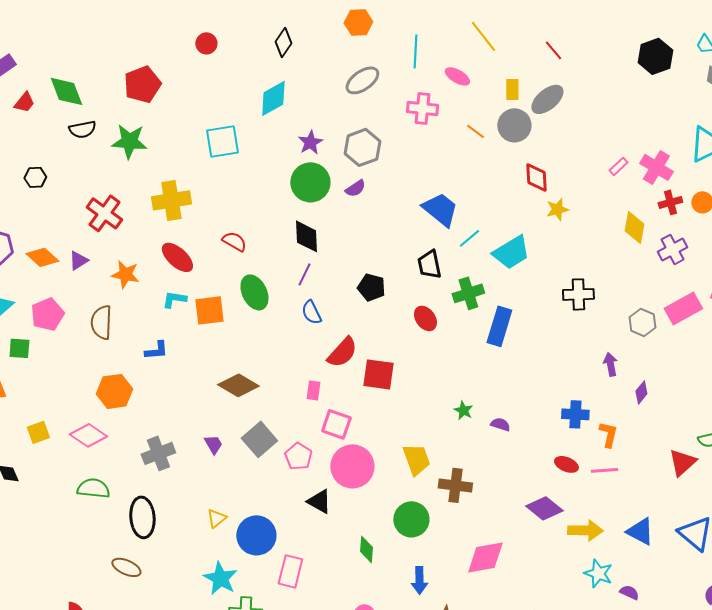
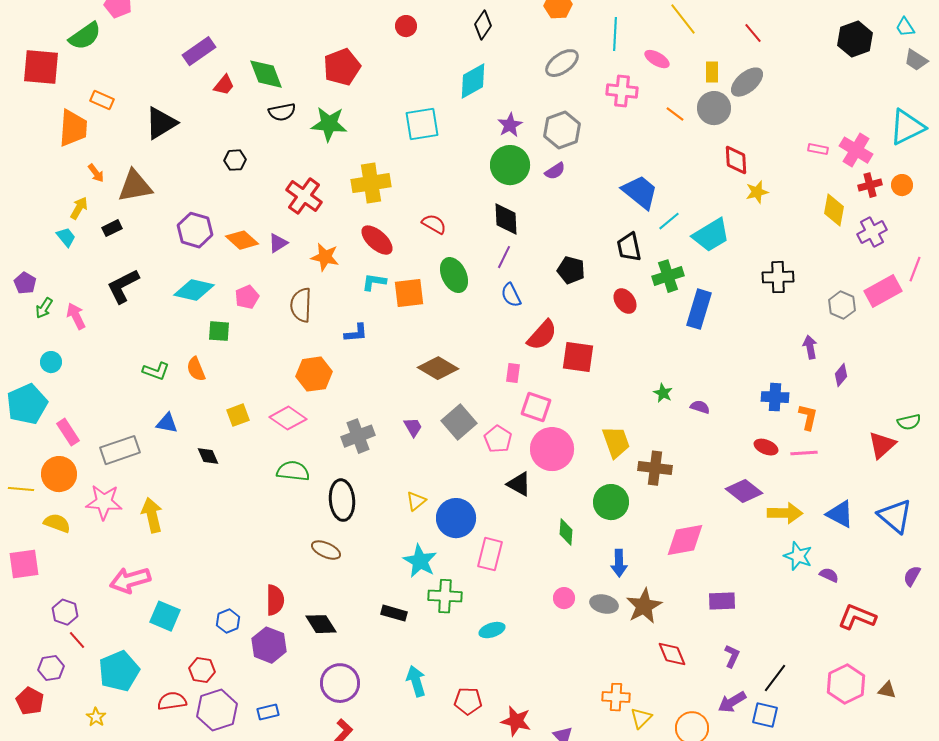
pink rectangle: (618, 166) -> (818, 149), turned 54
pink pentagon: (47, 314) -> (247, 297), size x0.7

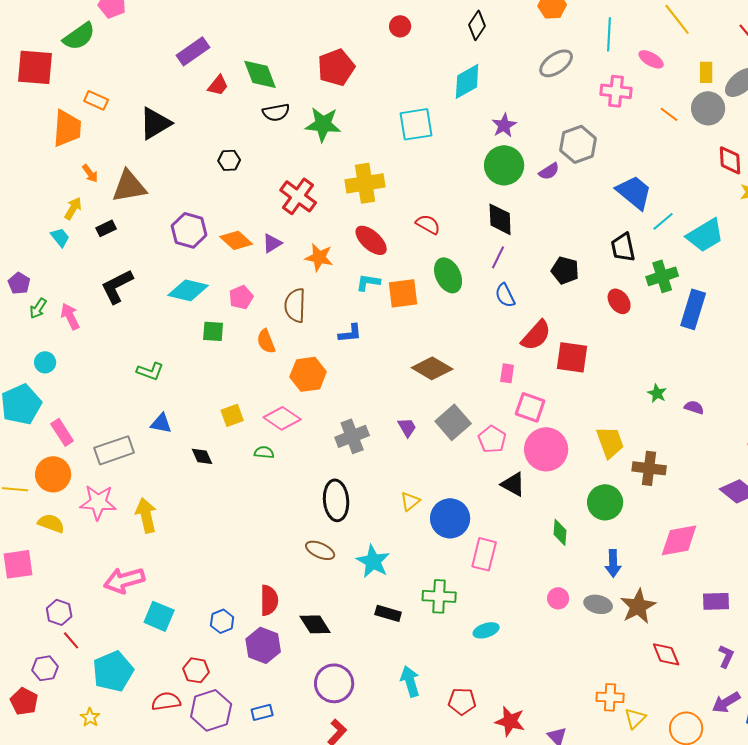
gray hexagon: (562, 130) -> (578, 144), moved
orange semicircle: (196, 369) -> (266, 341), moved
green semicircle: (293, 471) -> (264, 452), moved, size x0.6
cyan star: (420, 561) -> (373, 561), moved

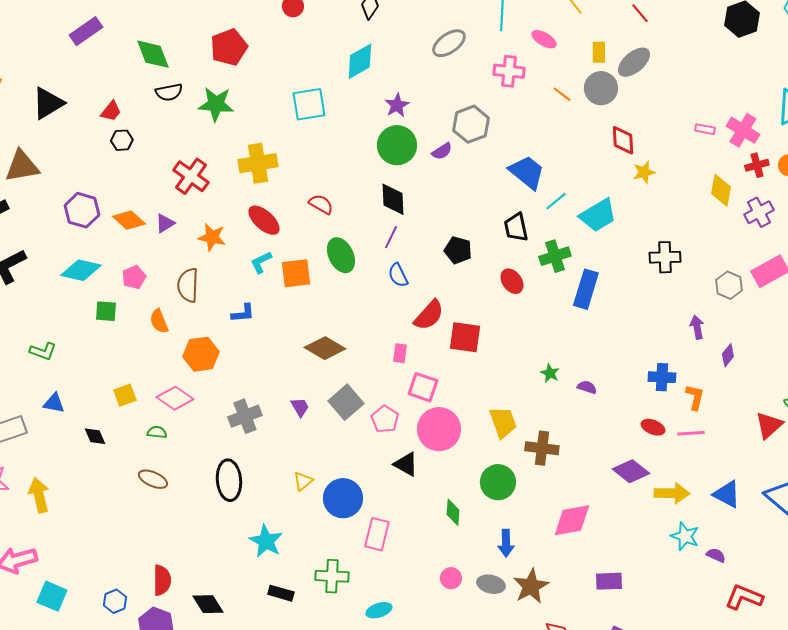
red trapezoid: (218, 85) -> (111, 111), moved
cyan L-shape: (368, 282) -> (261, 262), turned -35
brown ellipse: (320, 550) -> (153, 479), moved

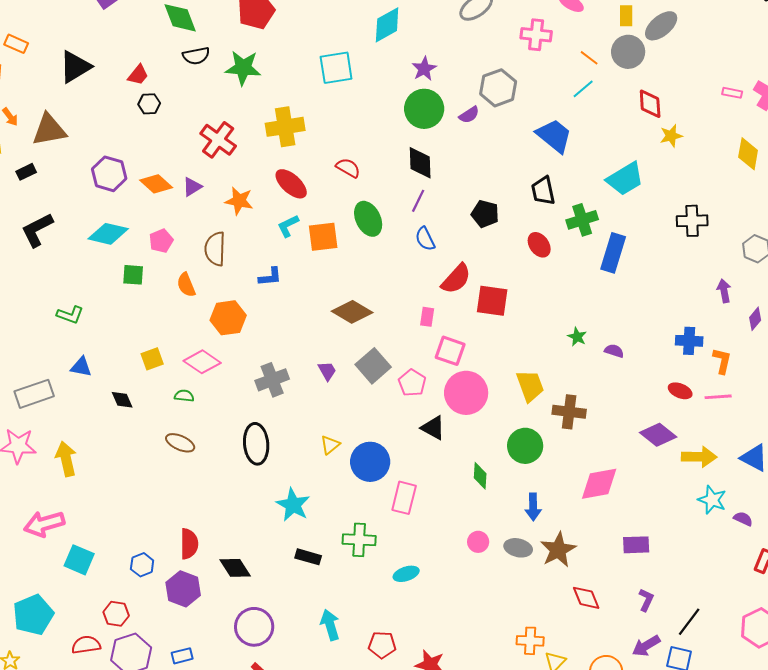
cyan line: (556, 201) -> (583, 89), moved

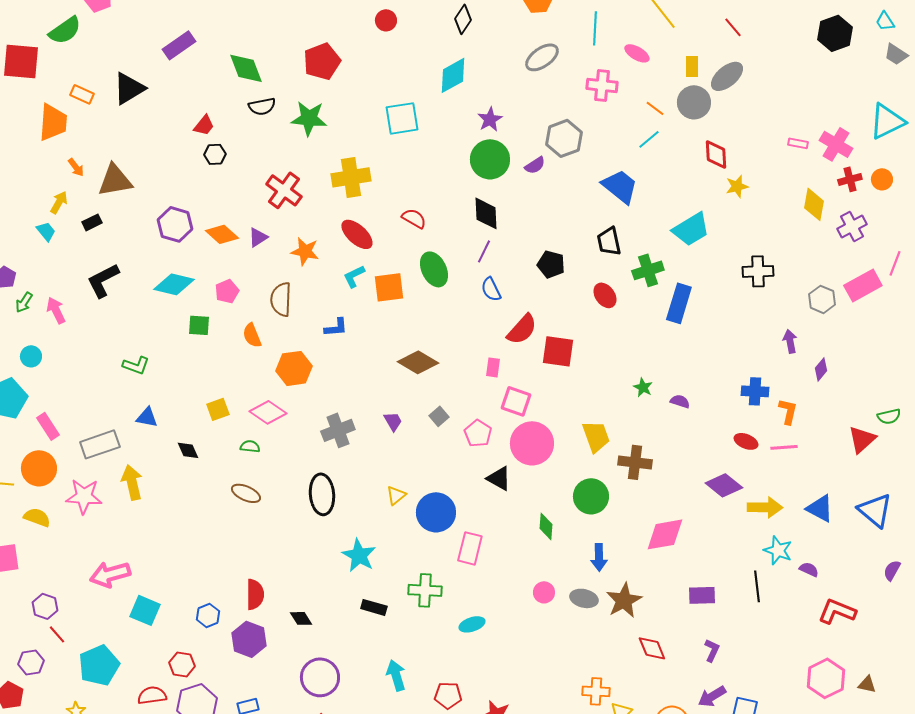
black triangle: (75, 67) -> (129, 88), moved
gray square: (373, 366) -> (439, 416), size x0.6
yellow arrow: (66, 459) -> (132, 482), moved
black diamond: (235, 568) -> (301, 618), size x0.7
black line: (689, 622) -> (757, 586), moved, turned -44

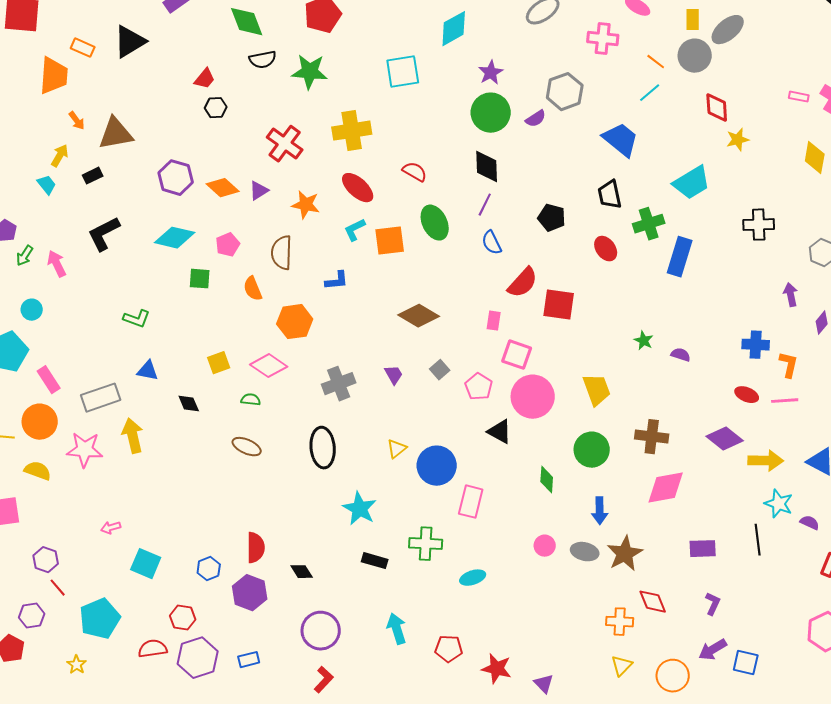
brown cross: (635, 462) -> (652, 437), moved
pink arrow: (110, 574) -> (111, 528), size x0.5
orange cross: (596, 691) -> (620, 622), moved

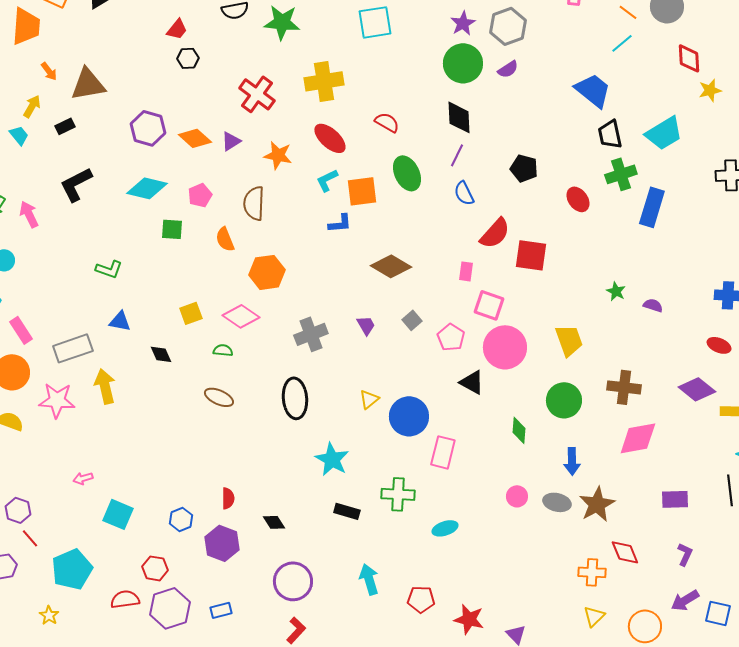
gray hexagon: (565, 92) -> (508, 26), moved
black trapezoid: (610, 195) -> (610, 134), moved
blue L-shape: (337, 281) -> (340, 223), moved
red semicircle: (256, 548) -> (228, 498), size x0.7

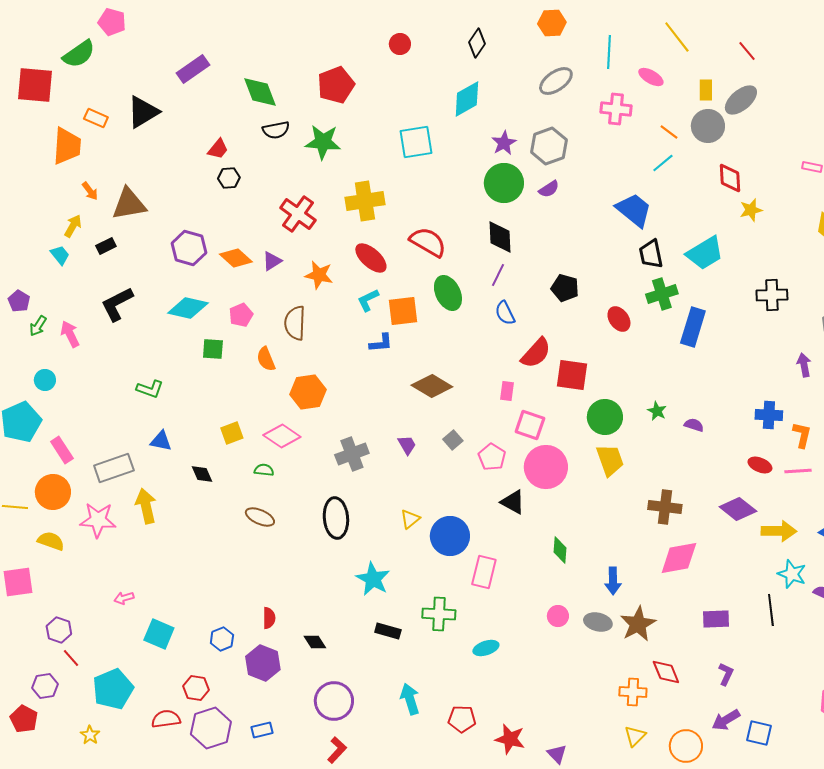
red semicircle: (387, 122) -> (428, 242), size x1.5
green circle: (564, 400) -> (605, 417), moved

